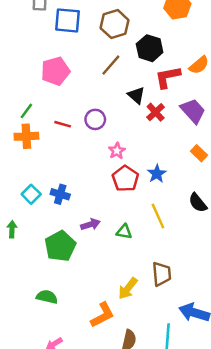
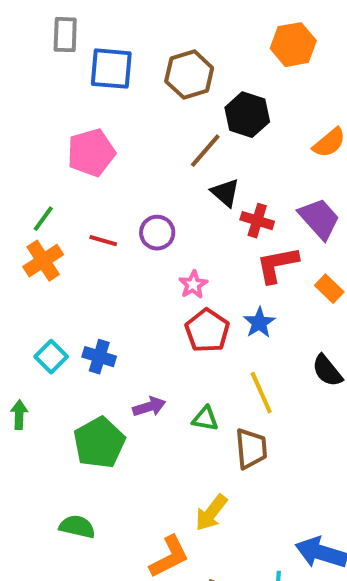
brown line: (111, 65) -> (205, 151), moved
red L-shape: (168, 77) -> (277, 265), moved
red cross: (156, 112) -> (257, 221), turned -30
orange cross: (26, 136) -> (43, 261), turned -30
brown trapezoid: (162, 274) -> (251, 449), moved

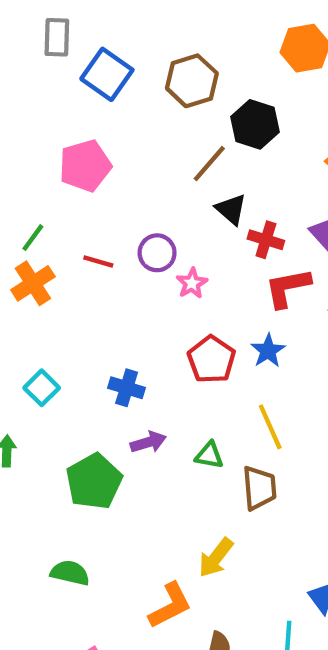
blue square: (111, 69) -> (107, 74), turned 30
pink star: (193, 285) -> (192, 283), moved
blue cross: (99, 357) -> (127, 388), moved

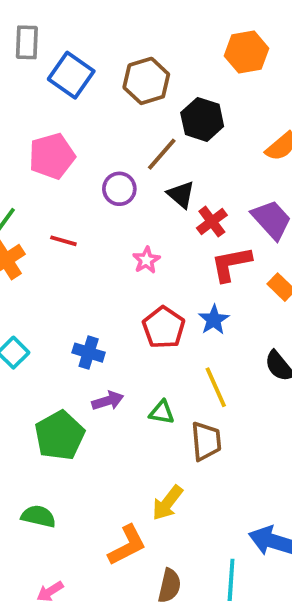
red cross: (266, 240) -> (212, 222), turned 36
purple circle: (157, 253) -> (119, 189), moved

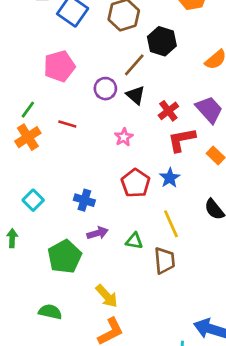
black triangle: (181, 195) -> (136, 95), moved
yellow arrow: (168, 503) -> (107, 296), moved, turned -80

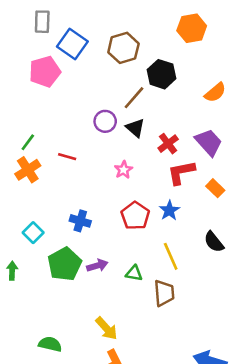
pink pentagon: (59, 66) -> (45, 72), moved
blue cross: (84, 200) -> (80, 221), moved
green pentagon: (65, 257) -> (65, 264), moved

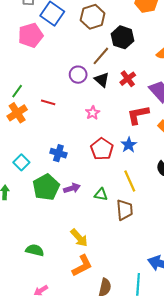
red cross: (168, 144) -> (128, 79), moved

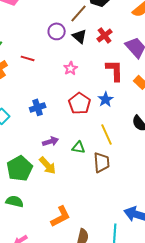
red L-shape: (138, 115) -> (115, 70), turned 100
blue cross: (58, 153) -> (38, 107), turned -35
green pentagon: (46, 187) -> (20, 168), moved
yellow arrow: (79, 238) -> (48, 165), moved

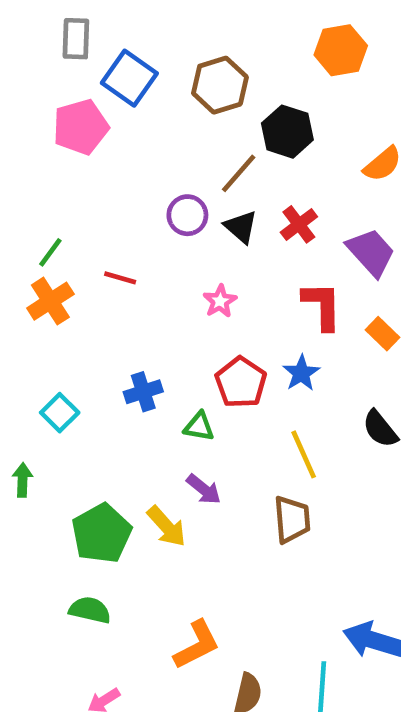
purple arrow: (51, 141) -> (204, 489), moved, turned 56
green triangle: (79, 147) -> (199, 427), moved

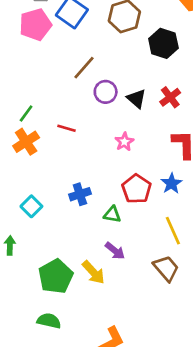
pink pentagon: (81, 127) -> (35, 25), moved
brown line: (239, 173) -> (84, 68), moved
brown trapezoid: (292, 519) -> (166, 268), turned -36

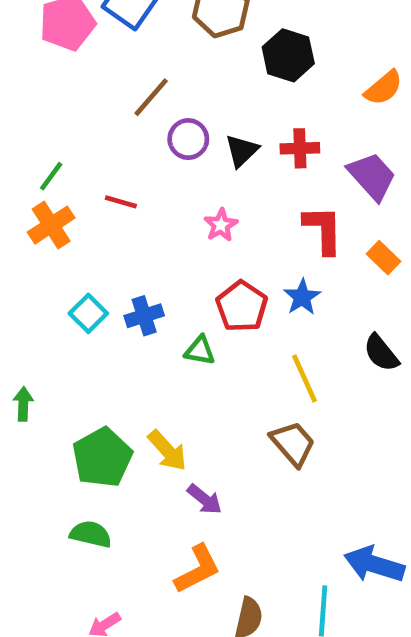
red cross: (170, 97) -> (300, 148), turned 35
black triangle: (136, 99) -> (242, 151), turned 35
cyan square: (31, 206) -> (88, 313), moved
purple arrow: (115, 251) -> (205, 499), moved

